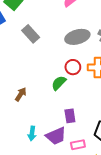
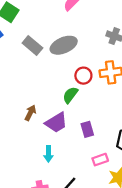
gray ellipse: (77, 37) -> (64, 45), moved
purple trapezoid: (56, 136) -> (56, 123), moved

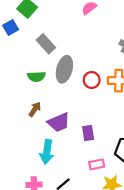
gray ellipse: (64, 45) -> (64, 69), moved, turned -60
green semicircle: (70, 95) -> (36, 77), moved, turned -138
cyan arrow: (48, 154) -> (47, 152), size x1.5

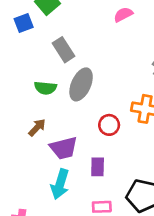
red circle: (92, 80) -> (109, 125), moved
cyan arrow: (47, 152) -> (60, 184), moved

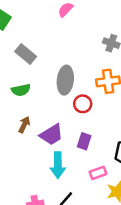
gray ellipse: (81, 84) -> (65, 80), moved
purple rectangle: (98, 167) -> (84, 141), turned 35

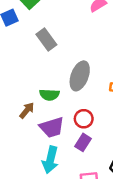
green semicircle: (21, 90) -> (49, 95), moved
red circle: (83, 104) -> (84, 119), moved

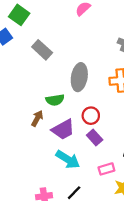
purple rectangle: (83, 142) -> (95, 137), turned -63
cyan arrow: (50, 160) -> (68, 159), turned -60

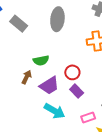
gray rectangle: (42, 50) -> (19, 24), moved
gray ellipse: (79, 77) -> (57, 19), moved

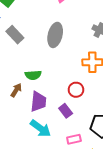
red circle: (72, 72) -> (76, 90), moved
purple trapezoid: (49, 85) -> (38, 102), turned -60

